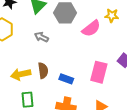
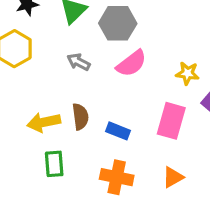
yellow star: (112, 16) -> (187, 73), moved
pink semicircle: (91, 28) -> (131, 63), moved

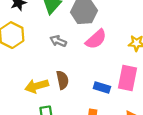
blue rectangle: (118, 131) -> (102, 88), moved

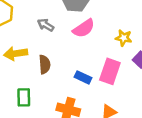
yellow arrow: (37, 86) -> (16, 54), moved

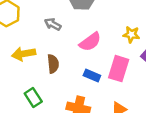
pink semicircle: (84, 28) -> (90, 42), moved
green rectangle: (24, 97) -> (33, 97), turned -30

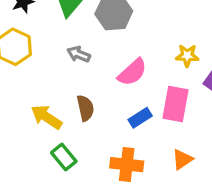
yellow arrow: (24, 54) -> (47, 117), moved, turned 50
blue rectangle: (92, 75) -> (140, 118), turned -49

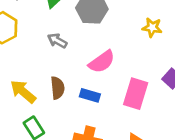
yellow star: (187, 56) -> (152, 27), moved
blue rectangle: (140, 118) -> (90, 95), moved, turned 42

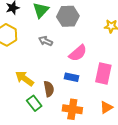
brown semicircle: (58, 88) -> (49, 89), moved

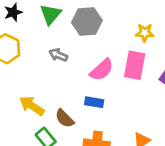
pink rectangle: (103, 73) -> (135, 65), moved
brown semicircle: (49, 89) -> (65, 118), turned 147

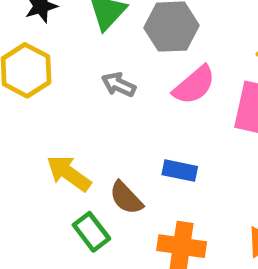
pink semicircle: (102, 70) -> (194, 85), moved

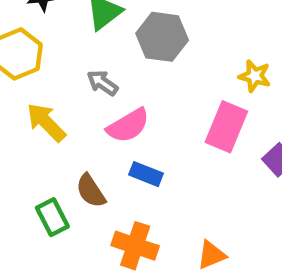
pink semicircle: (194, 85) -> (128, 126), moved
yellow arrow: (69, 173) -> (46, 122), moved

